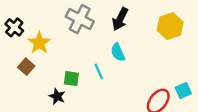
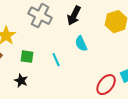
cyan semicircle: (118, 52) -> (81, 44), moved
green square: (71, 79) -> (27, 57), moved

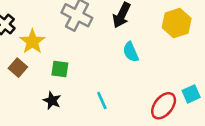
cyan line: (56, 60) -> (102, 101), moved

